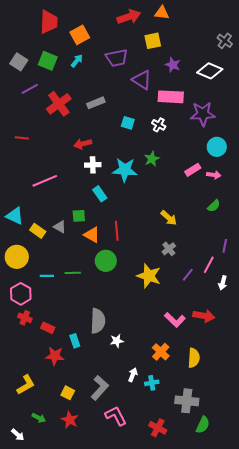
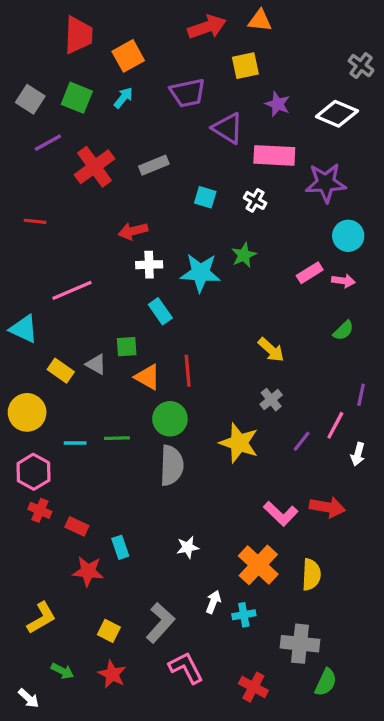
cyan triangle: (15, 216) -> (24, 329), moved
gray semicircle: (98, 321) -> (172, 465), moved
orange cross: (161, 352) -> (258, 565), size x1.4

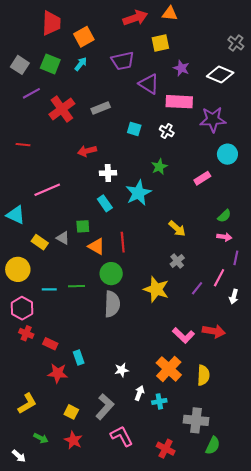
white cross: (149, 265) -> (108, 173), moved
cyan star: (200, 273) -> (138, 193), moved, turned -30
pink arrow: (343, 281) -> (224, 237), moved
white star: (188, 547) -> (122, 370), moved

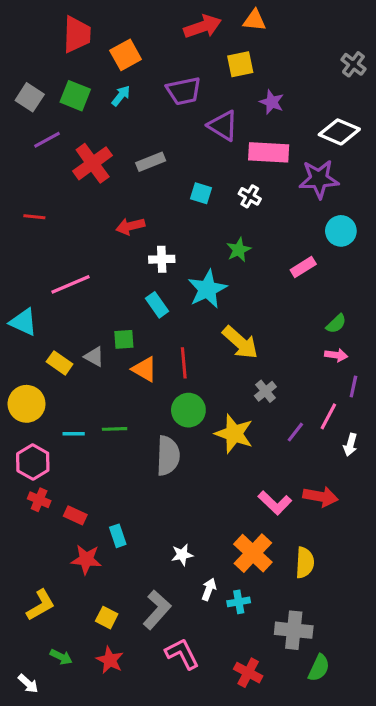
white diamond: (220, 74) -> (339, 132), moved
yellow arrow: (177, 229) -> (240, 343), moved, size x1.4
green circle: (111, 274) -> (188, 410), moved

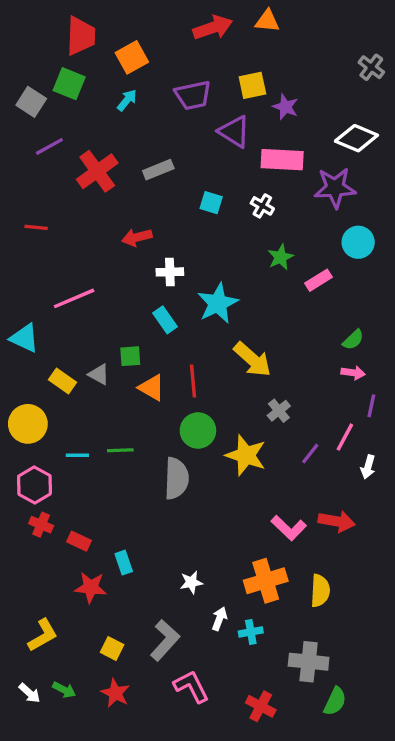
yellow square: (240, 64) -> (252, 85), moved
green square: (75, 96) -> (69, 84), moved
green star: (239, 250) -> (281, 257), moved
orange cross: (253, 553) -> (266, 581), turned 30
white arrow: (28, 684) -> (30, 693), moved

